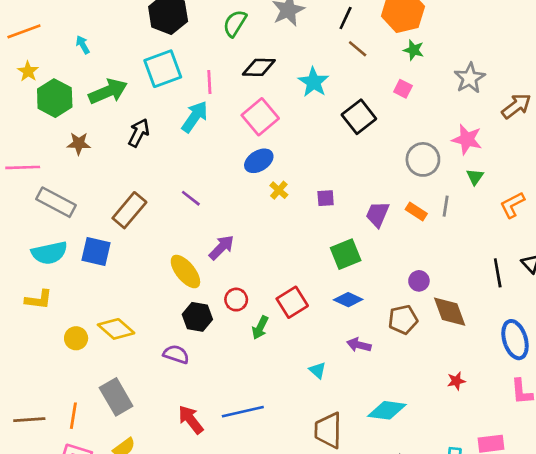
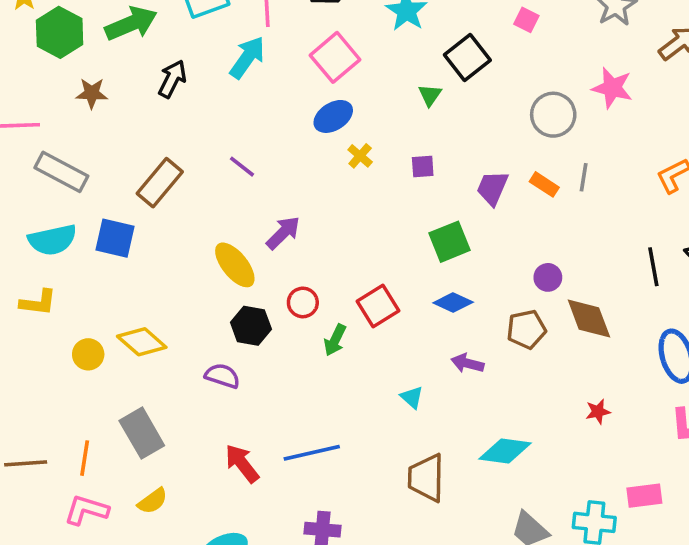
green triangle: (475, 177) -> (430, 95), moved

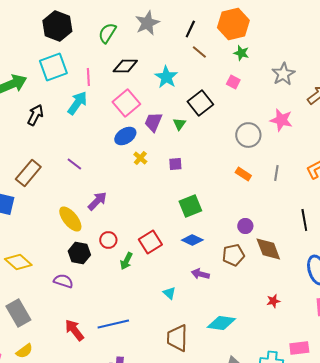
gray line: (584, 177) -> (276, 173), moved
purple trapezoid: (492, 188) -> (153, 122), moved

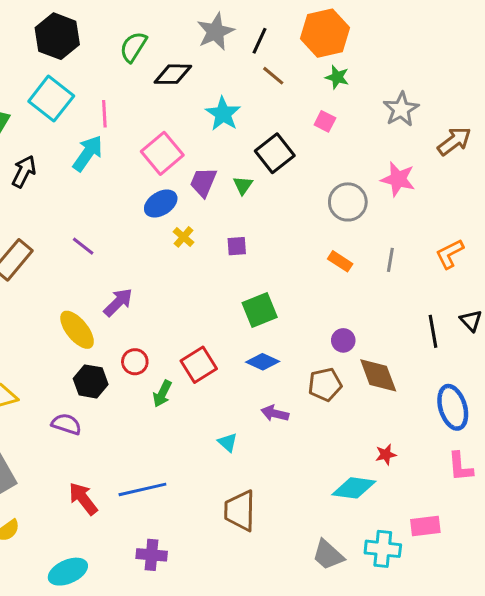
gray star: (147, 23) -> (215, 32), moved
black diamond: (125, 66) -> (173, 74), moved
cyan square: (53, 67) -> (51, 99), turned -32
cyan diamond: (221, 323) -> (354, 488), moved

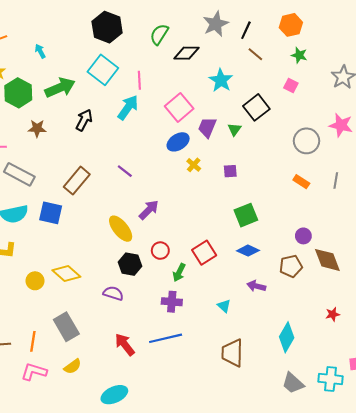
orange hexagon: (325, 33) -> (291, 25), size x0.7
cyan diamond: (354, 488) -> (287, 337), moved, turned -68
purple cross: (152, 555) -> (172, 302), moved

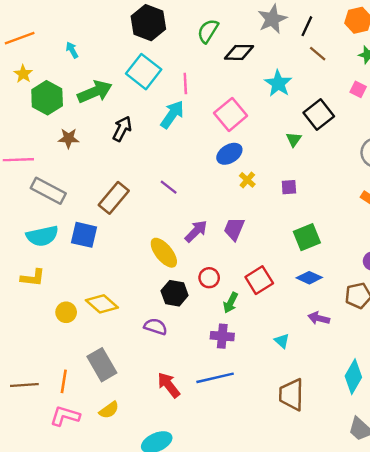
purple trapezoid: (207, 127) -> (234, 229), moved

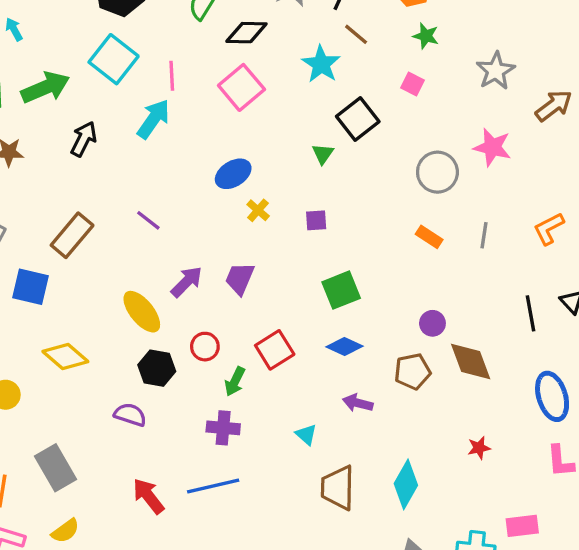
cyan star: (278, 83) -> (321, 64), moved
pink square: (231, 114) -> (241, 87), moved
yellow diamond: (102, 304) -> (65, 357), moved
brown trapezoid: (291, 395) -> (338, 488), moved

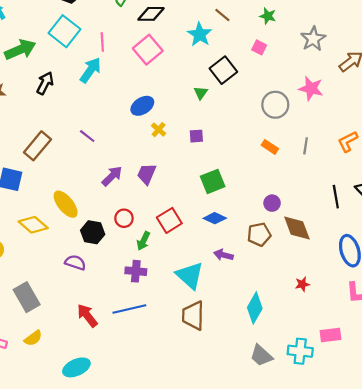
yellow ellipse: (142, 312) -> (66, 204), moved
cyan triangle: (306, 435) -> (190, 276), size x2.0
brown trapezoid: (338, 488) -> (193, 316), moved

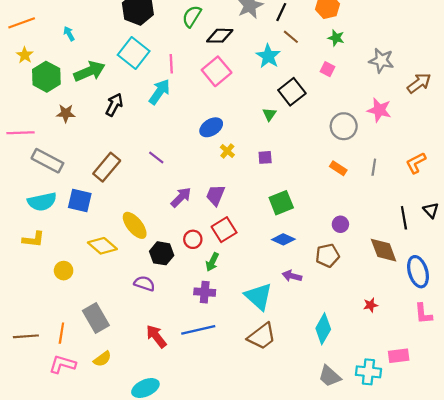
gray star: (313, 39) -> (381, 61), turned -30
red square: (169, 220) -> (224, 230), moved
brown diamond: (297, 228) -> (384, 250), moved
brown trapezoid: (193, 316) -> (262, 336), turned -128

